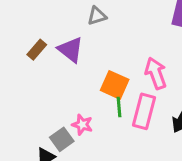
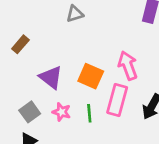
purple triangle: (71, 50) -> (51, 77), moved
green line: (119, 107) -> (89, 113), moved
gray square: (62, 139) -> (30, 112), moved

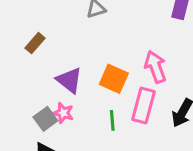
pink star: (62, 112) -> (63, 113), moved

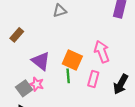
pink rectangle: (144, 106) -> (93, 79), size x0.7
green line: (112, 120) -> (68, 76), moved

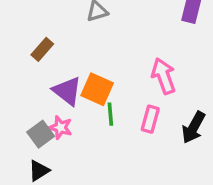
brown rectangle: (17, 35) -> (42, 49), moved
orange square: (72, 60) -> (97, 89), moved

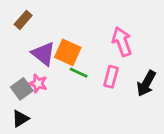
green line: (110, 114) -> (79, 73), turned -60

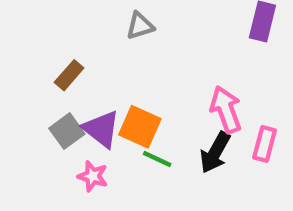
pink rectangle: (111, 77) -> (265, 144), moved
black arrow: (146, 83) -> (215, 153), moved
gray square: (22, 89) -> (67, 131), moved

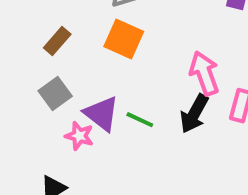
orange square: (140, 127) -> (124, 39), moved
purple triangle: (101, 129) -> (102, 114), moved

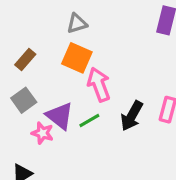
pink arrow: (204, 73) -> (99, 85), moved
green line: (140, 120) -> (89, 121), turned -55

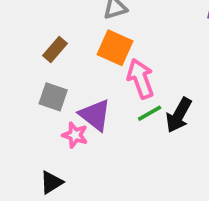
gray square: (24, 100) -> (53, 97), turned -35
green line: (89, 121) -> (150, 113), moved

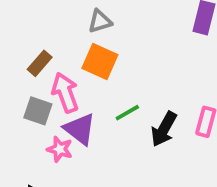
pink arrow: (141, 79) -> (65, 93), moved
green line: (150, 113) -> (127, 113), moved

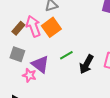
orange square: (100, 62) -> (51, 27), turned 30
pink arrow: (65, 93) -> (33, 26), moved

